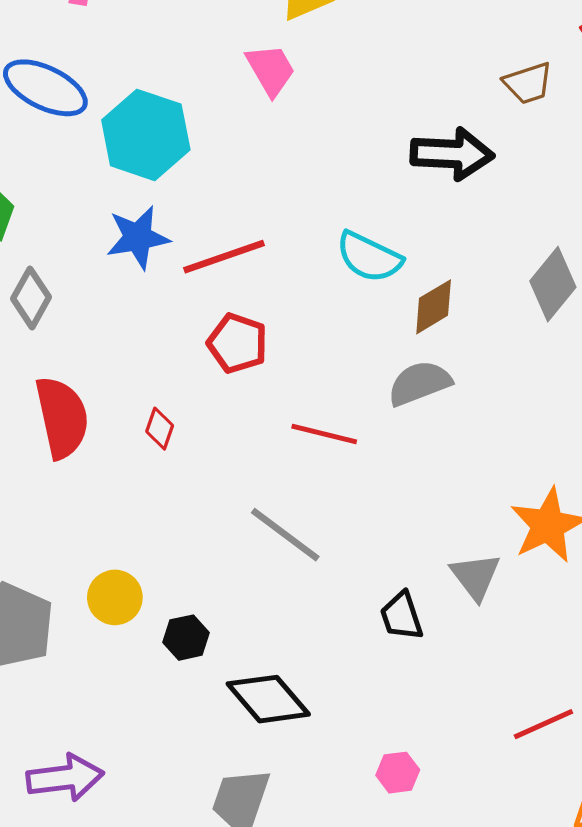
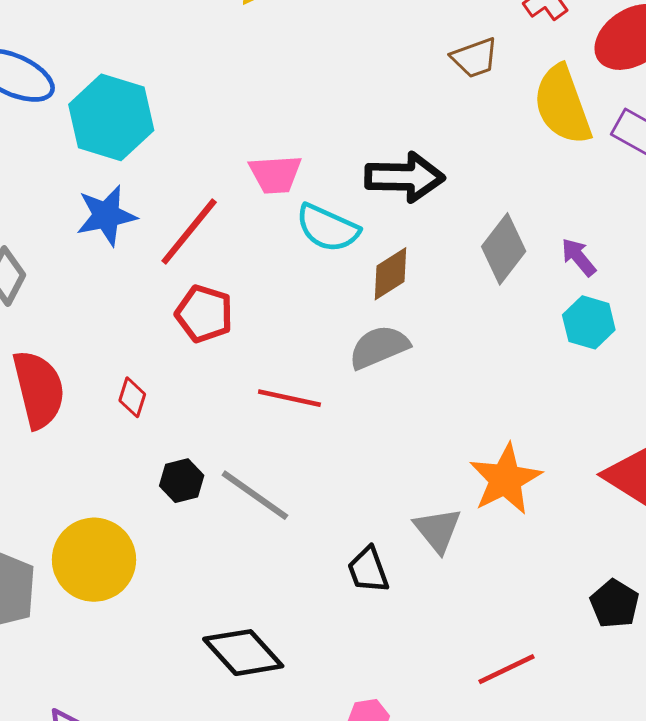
pink trapezoid: (271, 70) -> (275, 174), moved, turned 118
black arrow: (452, 154) -> (405, 177), moved
red line: (224, 257) -> (189, 231), turned -30
yellow circle: (115, 597) -> (94, 560), size x1.6
black hexagon: (186, 638) -> (182, 481), moved

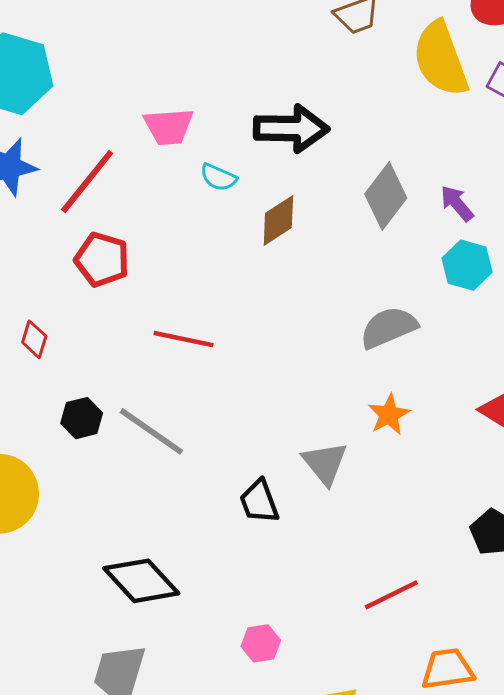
cyan semicircle: (328, 228) -> (218, 177), size x0.6
gray semicircle: (379, 347) -> (389, 327), moved
orange star: (505, 479) -> (389, 415), size x0.6

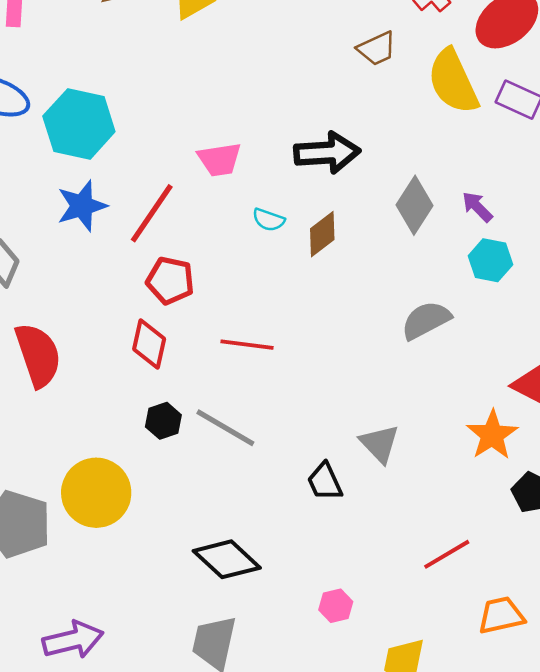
cyan semicircle: (218, 177) -> (269, 220), moved
red diamond: (34, 339) -> (149, 344), moved, size x1.5
orange star: (389, 415) -> (492, 435), moved, size x1.4

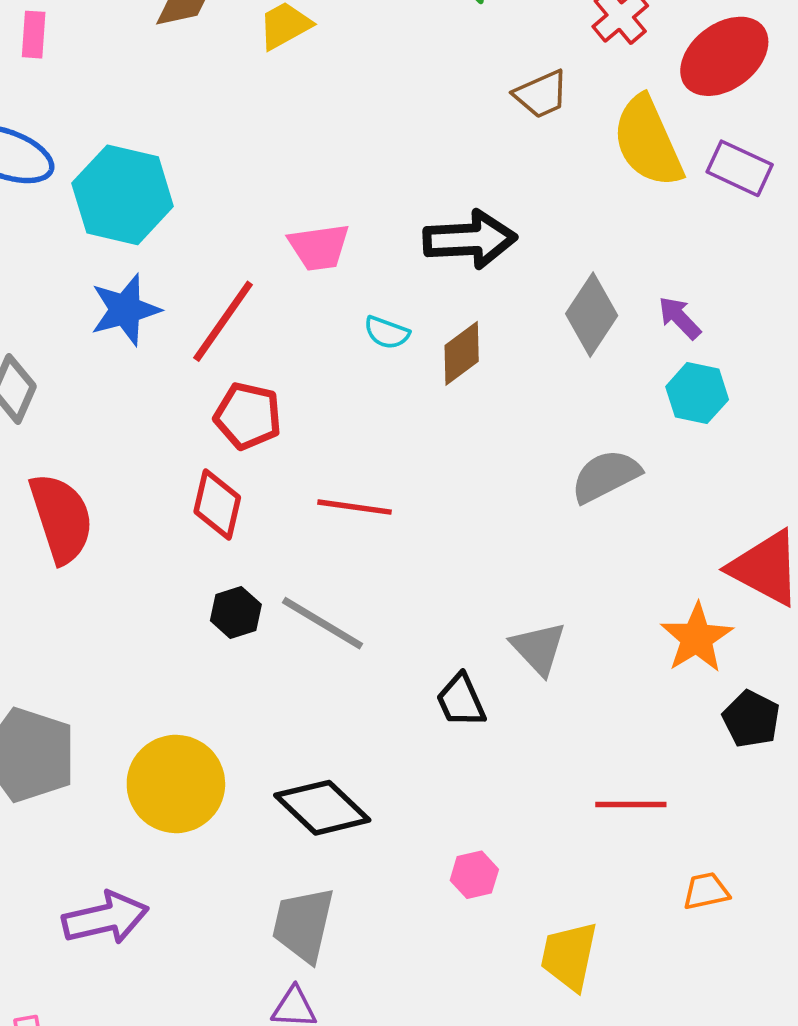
yellow circle: (96, 493) -> (176, 784), moved
red line: (447, 554) -> (631, 804), turned 30
orange trapezoid: (501, 615) -> (706, 891), size x0.7

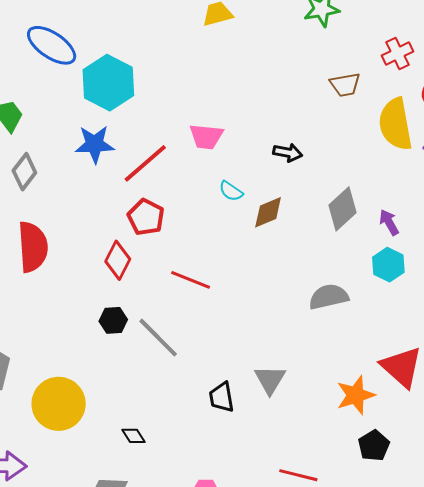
black arrow: (470, 239) -> (288, 153), size x0.6
black diamond: (322, 808) -> (133, 436), size x0.5

